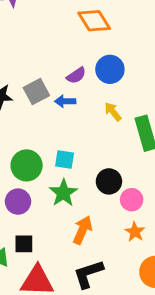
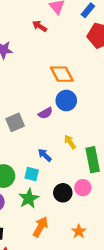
blue circle: (110, 69) -> (66, 101), moved
blue arrow: (65, 101) -> (45, 155), moved, turned 40
pink circle: (132, 200) -> (83, 188), moved

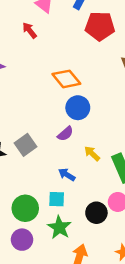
red arrow: (40, 26) -> (30, 30), turned 32
purple semicircle: (45, 113) -> (65, 134), moved

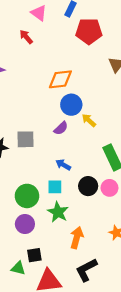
orange diamond: (66, 79) -> (60, 79), turned -55
gray square: (25, 145) -> (26, 139), turned 36
yellow arrow: (92, 154) -> (89, 120), moved
black circle: (96, 213) -> (88, 186), moved

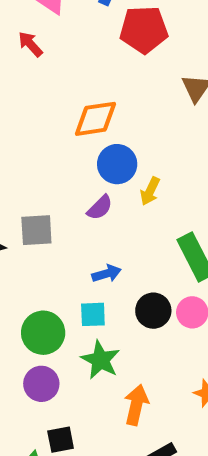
yellow arrow: (89, 120) -> (150, 191), turned -104
blue arrow: (63, 165) -> (107, 274), turned 136

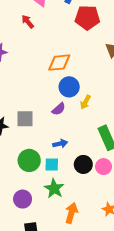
green circle: (43, 333) -> (29, 160), moved

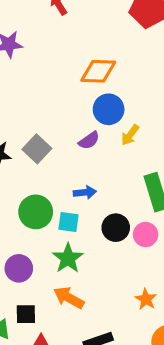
gray square: (25, 119) -> (37, 149), turned 36
orange arrow: (71, 213) -> (69, 298), moved, turned -84

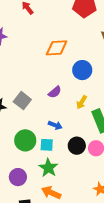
blue circle: (109, 109) -> (82, 70), moved
yellow arrow: (130, 135) -> (82, 102), moved
blue arrow: (85, 192) -> (55, 125), turned 32

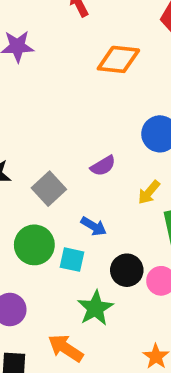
orange diamond: (57, 48) -> (118, 59), moved
gray square: (22, 101) -> (49, 189), moved
green star: (48, 168) -> (95, 308), moved

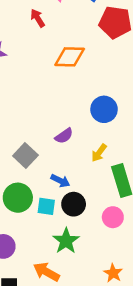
black circle: (127, 270) -> (74, 204), moved

